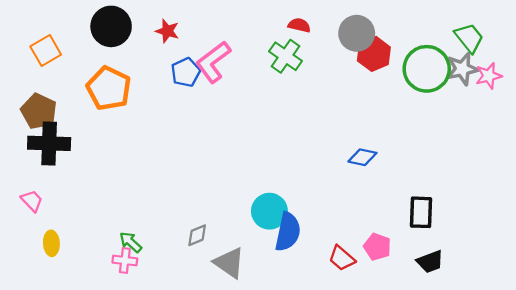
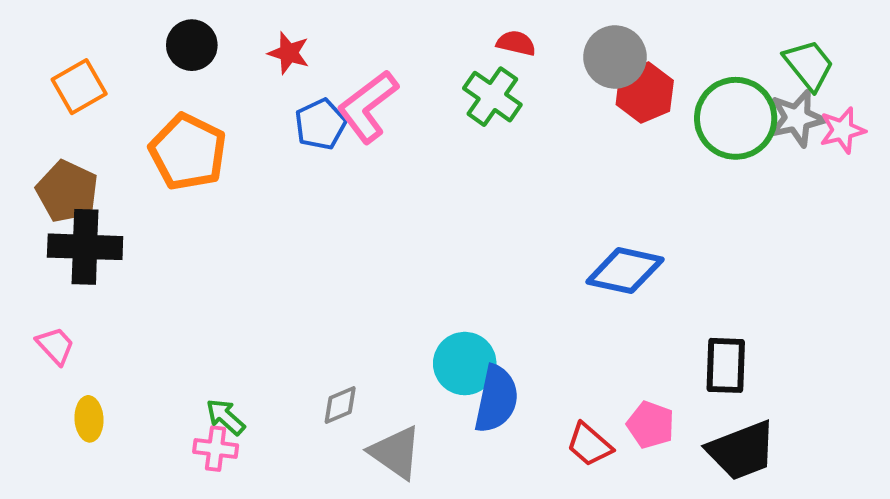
black circle: (111, 26) -> (192, 45), size x0.7
blue diamond: (362, 157) -> (625, 271), size x1.5
black trapezoid: (430, 262) -> (742, 451), size x1.5

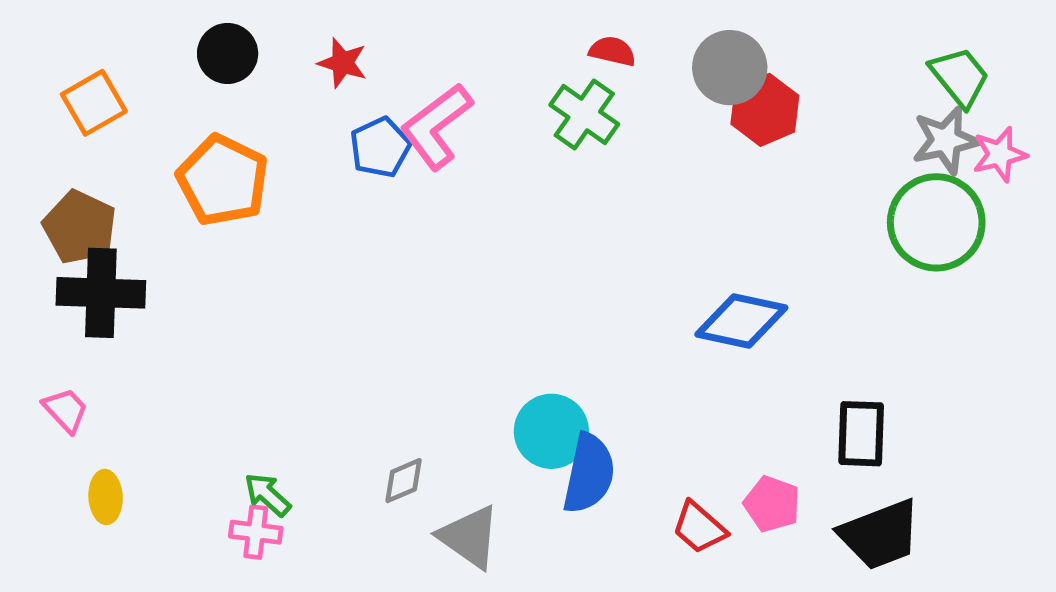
green circle: (736, 118) -> (936, 222), moved

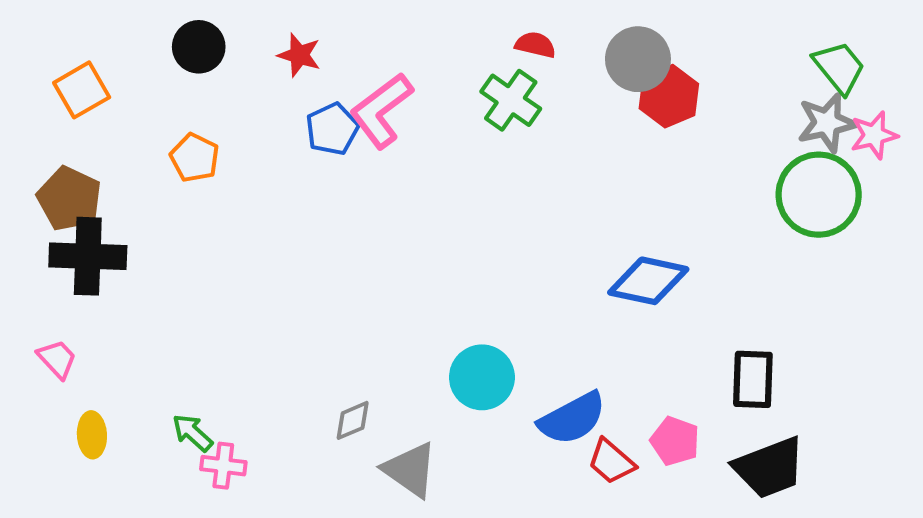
orange pentagon: (223, 180) -> (195, 158), size x0.6
blue semicircle: (589, 474) -> (572, 418), moved, turned 50
green arrow: (267, 495) -> (193, 433), moved

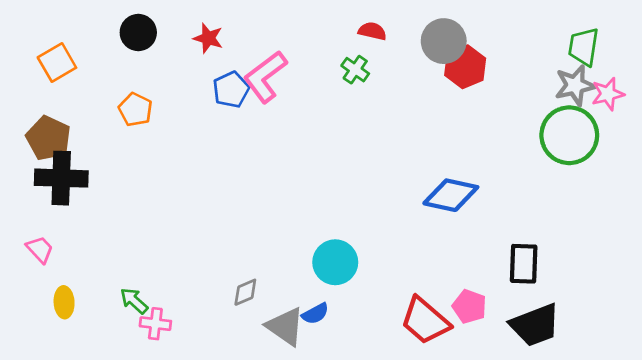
green trapezoid: (839, 67) -> (584, 47), turned -132
green cross: (511, 100) -> (355, 70), size x0.7
blue semicircle: (572, 418) -> (315, 314), moved, size x0.6
red trapezoid: (611, 462) -> (425, 321), size x1.5

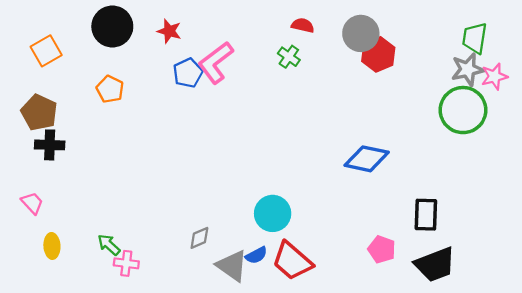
black circle: (138, 33) -> (112, 26), size x1.4
black cross: (61, 178) -> (50, 145), size x0.7
red trapezoid: (425, 321) -> (292, 261), moved

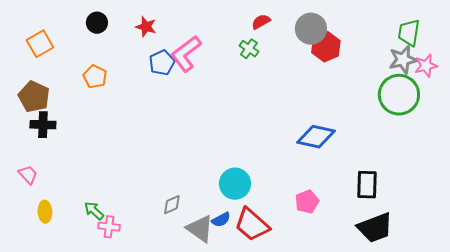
red semicircle: (303, 25) -> (261, 22), turned -42
black circle: (112, 26) -> (97, 23), size x0.6
pink pentagon: (382, 249) -> (307, 202), moved, turned 30

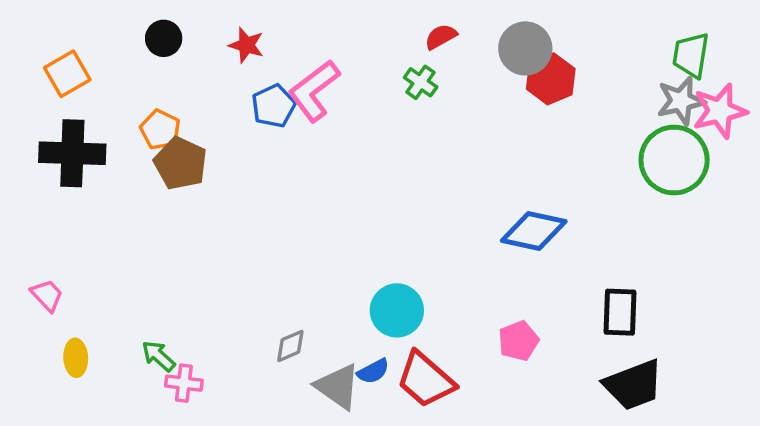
pink star: (426, 66) -> (720, 111), size x1.4
brown pentagon: (34, 97) -> (181, 163), moved
black cross: (43, 125) -> (72, 153), moved, size x1.5

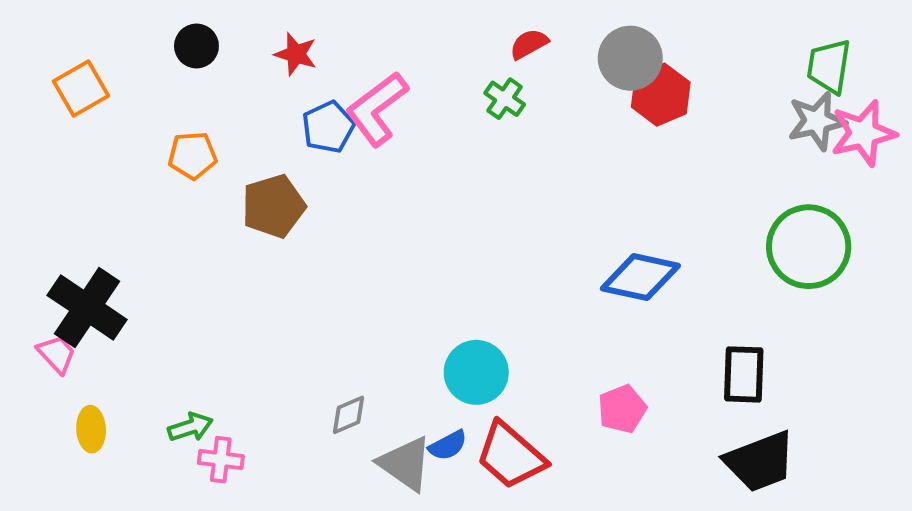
orange pentagon: (160, 130) -> (192, 155), turned -30
black cross: (72, 153) -> (87, 307), moved, turned 32
green circle: (674, 160) -> (809, 247), moved
brown pentagon: (181, 163) -> (274, 206), moved, turned 30
green arrow: (159, 356) -> (190, 427), turned 120

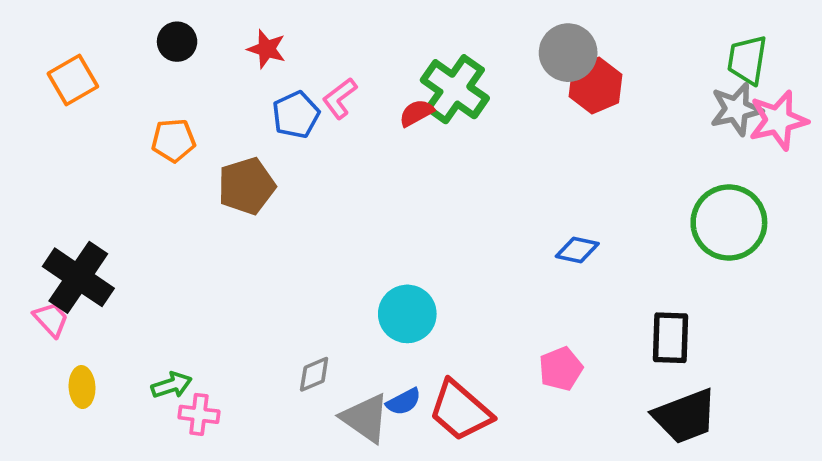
red semicircle: (529, 44) -> (416, 113), moved
green cross: (505, 99) -> (455, 89), size x1.8
pink L-shape: (377, 109) -> (340, 98), size x0.6
blue diamond: (640, 277) -> (577, 250), size x0.6
cyan circle: (476, 372) -> (407, 314), moved

